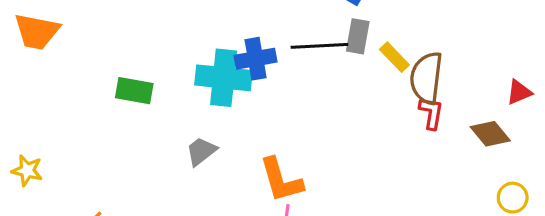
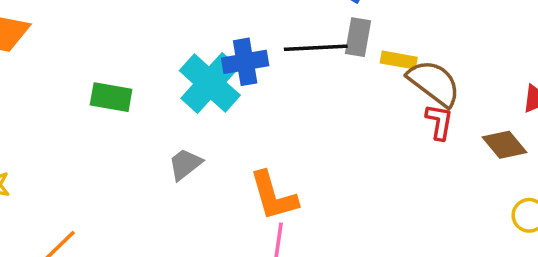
yellow rectangle: (394, 57) -> (399, 60), turned -36
cyan cross: (224, 78) -> (210, 83), turned 36
brown semicircle: (426, 78) -> (434, 83), turned 120

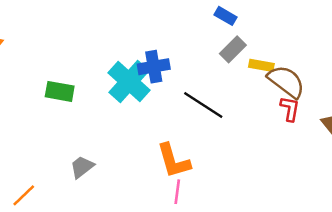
gray rectangle: (358, 37) -> (233, 49), turned 35
black line: (316, 48) -> (203, 105), moved, turned 36
gray trapezoid: (185, 164) -> (82, 167), moved

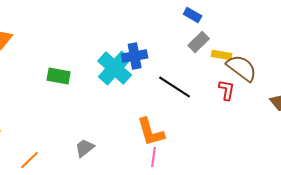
red L-shape: (290, 109) -> (227, 90), moved
gray trapezoid: (82, 167) -> (85, 148), moved

